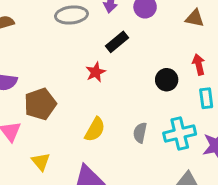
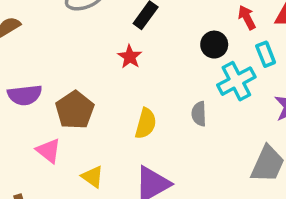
cyan cross: (180, 134) -> (236, 81), moved

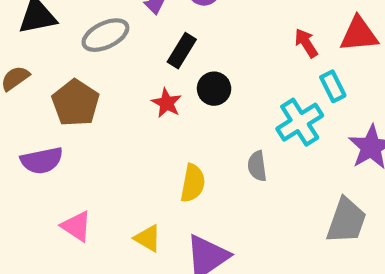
black circle: (214, 45) -> (214, 89), moved
brown pentagon: (75, 110) -> (76, 103), moved
yellow triangle: (92, 177) -> (148, 238), moved

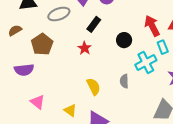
red arrow: (306, 43) -> (152, 26), size x1.5
black circle: (214, 89) -> (124, 40), moved
yellow semicircle: (193, 183) -> (94, 87), turned -42

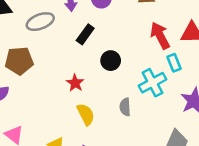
black circle: (124, 40) -> (111, 61), moved
brown pentagon: (42, 44) -> (19, 61), turned 30
red star: (85, 48) -> (75, 83), moved

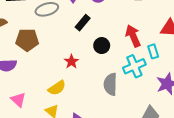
red arrow: (160, 36) -> (133, 36), moved
gray semicircle: (125, 107) -> (110, 84), size x1.5
yellow semicircle: (86, 114) -> (57, 88), moved, turned 78

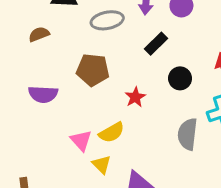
brown pentagon: (27, 40) -> (93, 70), moved
pink triangle: (18, 100) -> (81, 140), moved

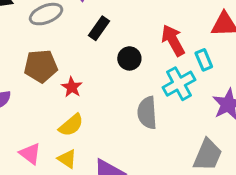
red star: (135, 97) -> (72, 87), moved
pink triangle: (81, 140) -> (30, 154), moved

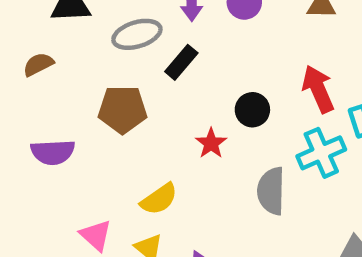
black rectangle: (99, 28) -> (181, 62), moved
red star: (72, 87) -> (211, 143), moved

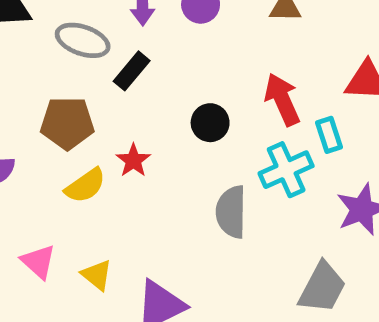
gray ellipse: (137, 34) -> (83, 40), turned 36
red star: (211, 143) -> (133, 160), moved
yellow semicircle: (159, 199) -> (85, 186), moved

